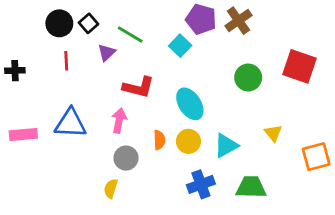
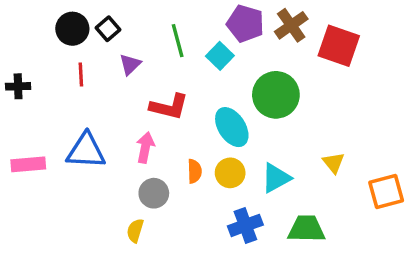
green line: (130, 34) -> (178, 41), moved, turned 44
red square: (300, 66) -> (339, 46), moved
green circle: (248, 78) -> (276, 95), moved, size x1.4

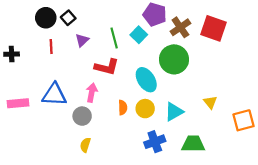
brown cross: (291, 25) -> (180, 27), moved
green line: (178, 41) -> (114, 38), moved
gray circle: (154, 193) -> (82, 116), moved

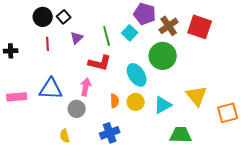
yellow triangle: (210, 102) -> (197, 96), size x1.6
blue cross: (155, 142) -> (110, 133), moved
yellow semicircle: (85, 145) -> (65, 136), moved, turned -32

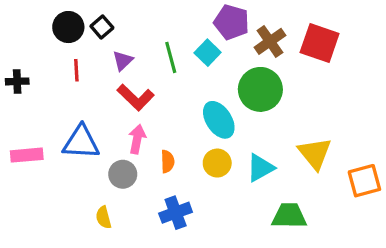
red L-shape: (100, 63) -> (136, 97), moved, turned 30
orange semicircle: (115, 101) -> (168, 161), moved

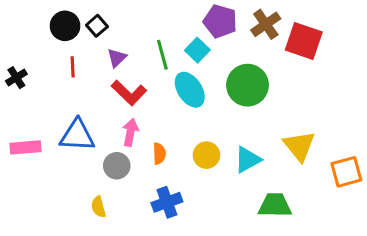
brown cross: (270, 41) -> (266, 24), moved
black cross: (17, 81) -> (16, 78), turned -30
cyan ellipse: (219, 120) -> (190, 90), moved

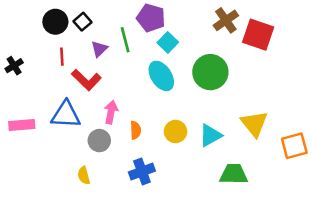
purple pentagon: (220, 21) -> (151, 18), moved
green line: (162, 55) -> (125, 40), moved
red L-shape: (129, 93) -> (86, 80), moved

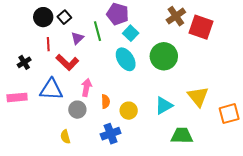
black cross: (14, 66) -> (24, 62), moved
yellow circle: (176, 132) -> (129, 111), moved

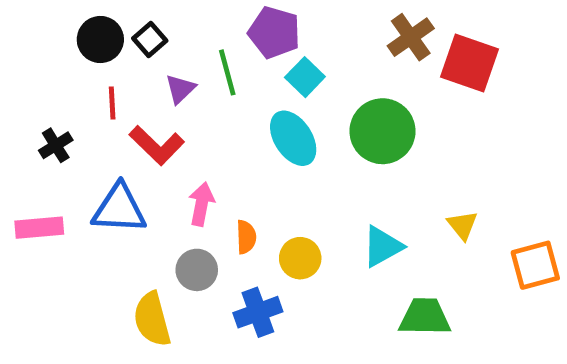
yellow triangle: (198, 96) -> (462, 225), size x0.6
gray circle: (77, 110) -> (197, 270), moved
yellow semicircle: (65, 137) -> (152, 319), size x1.6

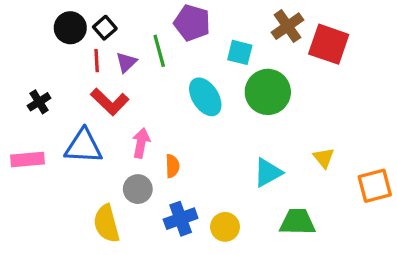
cyan square: (305, 77) -> (240, 52), moved, turned -30
red line: (112, 103) -> (97, 61), moved
yellow circle: (300, 258) -> (225, 227), moved

